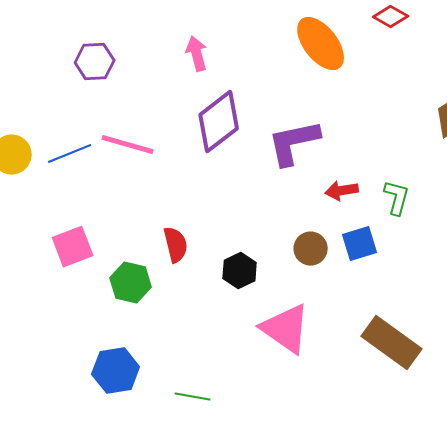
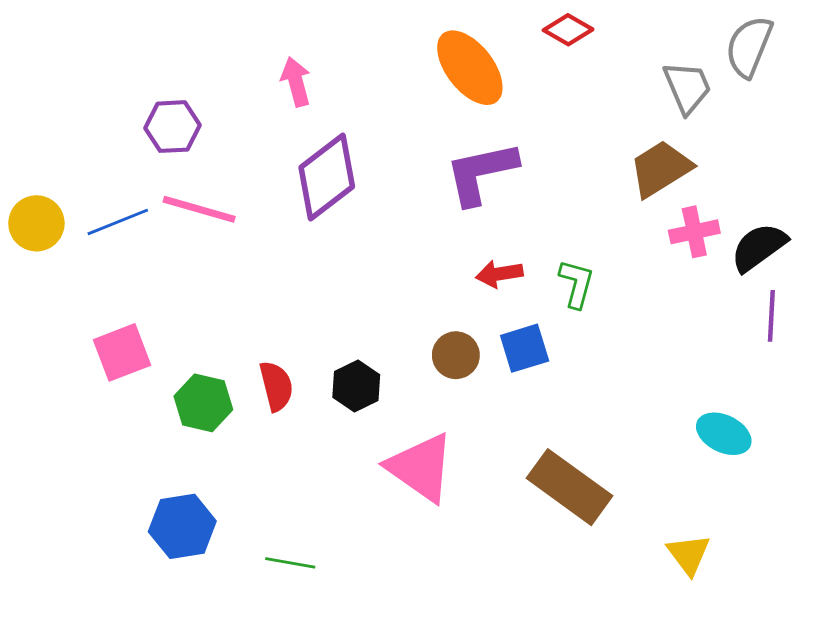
purple hexagon: (95, 62) -> (173, 127), moved
purple L-shape: (294, 143) -> (481, 173), moved
red semicircle: (176, 245) -> (276, 386), moved

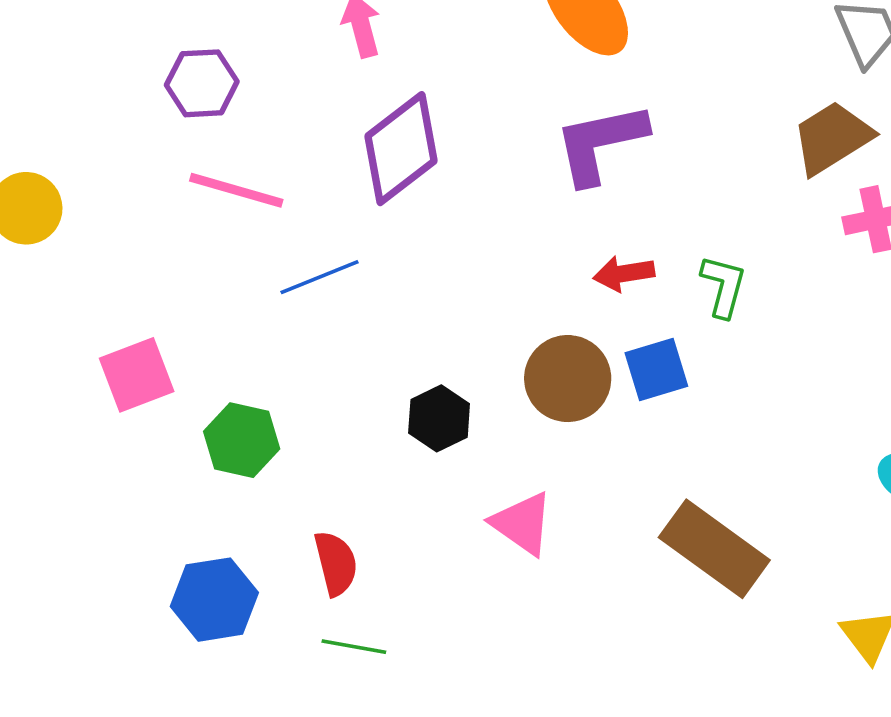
blue line: (118, 222) -> (320, 277), moved
brown circle: (456, 355) -> (568, 379), size x1.4
red semicircle: (276, 386) -> (336, 563), moved
pink triangle: (421, 467) -> (522, 523), size x0.7

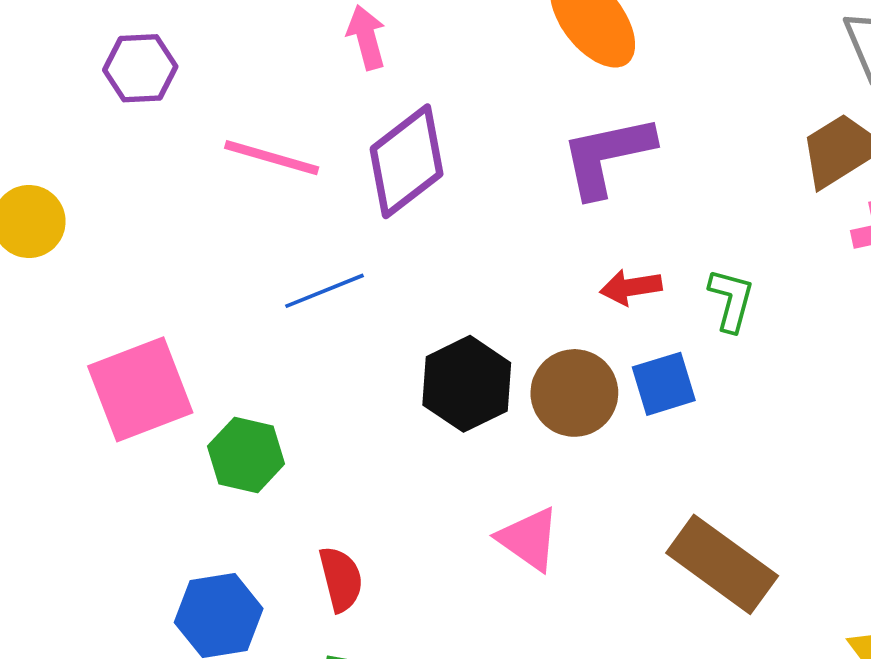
purple hexagon: (202, 83) -> (140, 68), moved
pink line: (236, 190) -> (272, 158), moved
pink square: (137, 375) -> (140, 389), size x1.4
black hexagon: (439, 418) -> (467, 384), moved, size x1.4

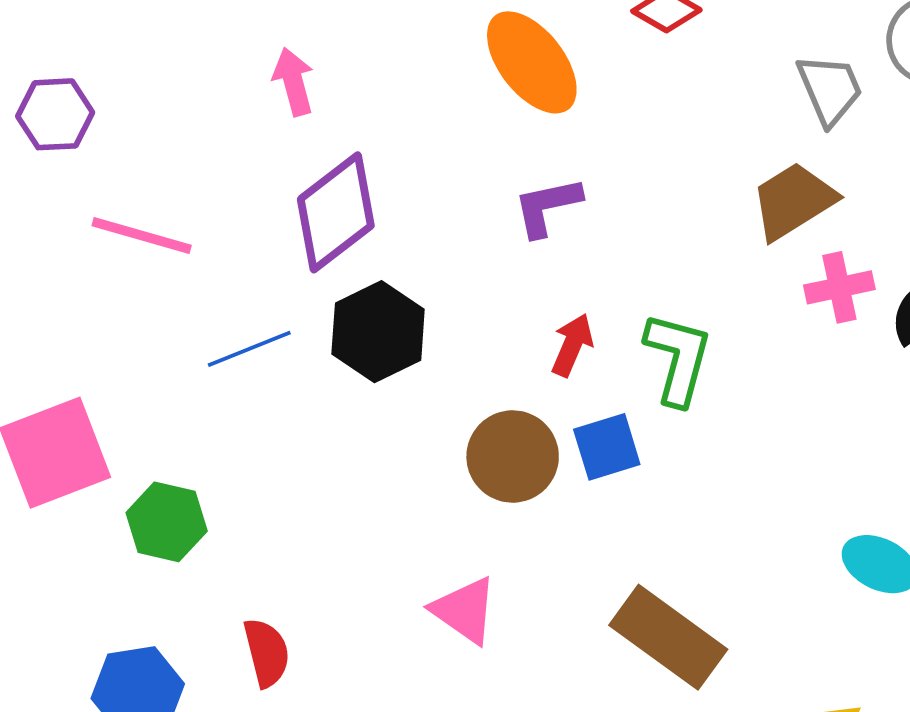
purple L-shape: (607, 156) -> (547, 207), size x0.7
pink line: (272, 158) -> (142, 235), moved
red arrow: (631, 287) -> (572, 345), turned 122
green L-shape: (731, 300) -> (678, 358), size x1.4
black hexagon: (467, 384) -> (378, 332), moved

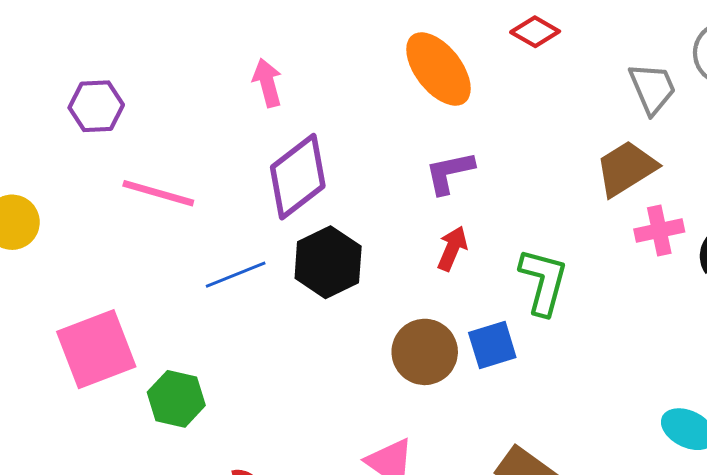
red arrow: (572, 345) -> (452, 248), moved

